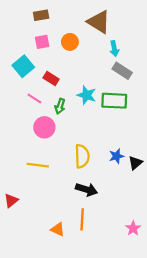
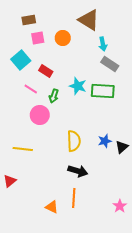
brown rectangle: (41, 15) -> (29, 20), moved
yellow line: (38, 165) -> (23, 149), moved

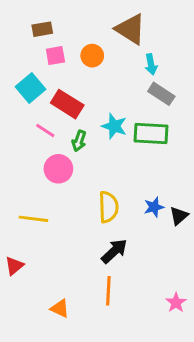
red rectangle: (46, 71) -> (67, 104), size x1.5
black arrow: (78, 171) -> (114, 251), turned -60
orange triangle: (52, 207) -> (60, 308), moved

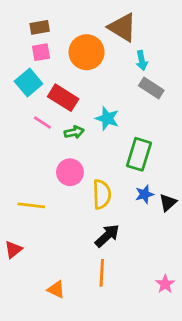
pink square: (55, 56) -> (41, 52), moved
orange circle: (92, 56) -> (87, 52), size x1.6
green rectangle: (151, 134) -> (139, 154), moved, turned -76
green arrow: (79, 141) -> (74, 132), turned -120
pink circle: (58, 169) -> (70, 172), moved

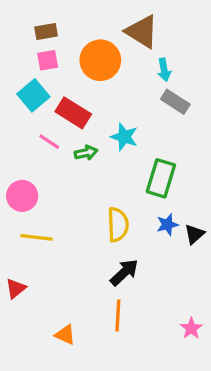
pink circle: (70, 172) -> (22, 196), moved

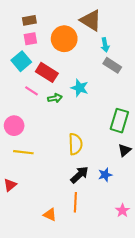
green rectangle: (161, 178) -> (119, 121), moved
blue star: (167, 225) -> (105, 175), moved
orange triangle: (65, 335) -> (50, 215), moved

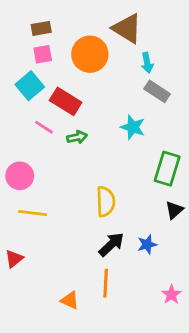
cyan star: (80, 88) -> (133, 127), moved

